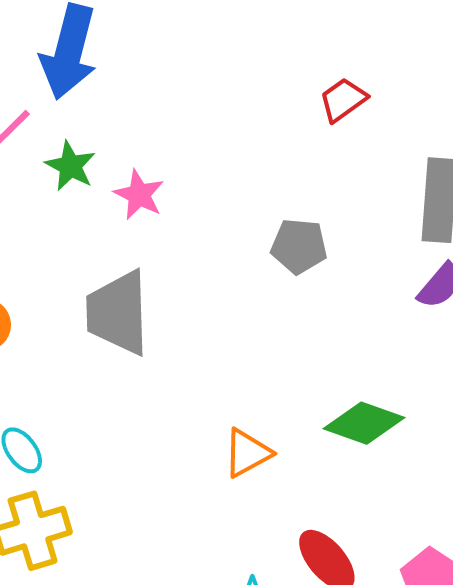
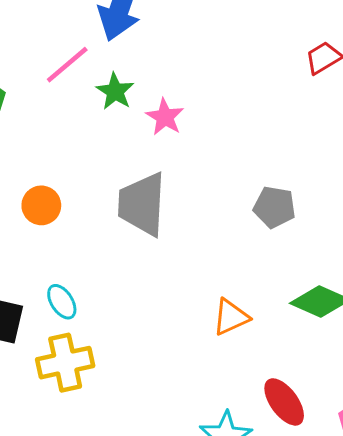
gray pentagon: (299, 246) -> (274, 207), moved

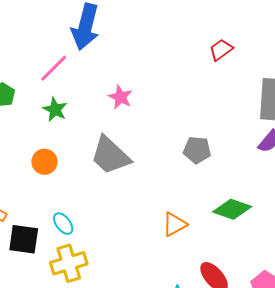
green star: (115, 91) -> (55, 109), moved
gray trapezoid: (142, 204) -> (110, 155), turned -45

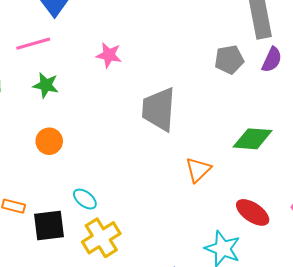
pink line: (54, 68) -> (33, 44), turned 44
gray pentagon: (197, 150) -> (229, 60), moved
gray trapezoid: (110, 155) -> (159, 109), moved, turned 66

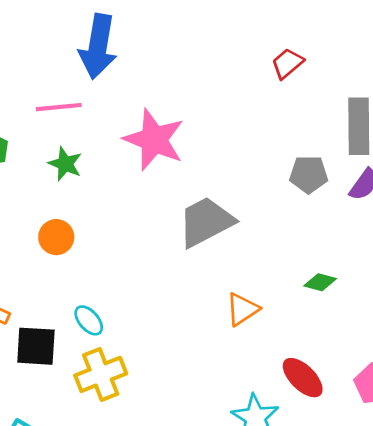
pink star: (109, 55) -> (154, 140), size x1.8
gray trapezoid: (159, 109) -> (206, 222), turned 48
green diamond: (253, 139) -> (320, 282), size x0.6

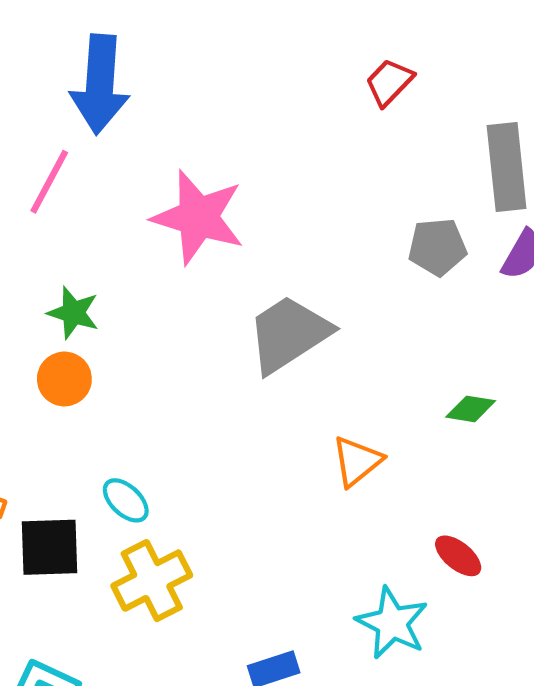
pink line: (59, 107) -> (49, 182), turned -51
green star: (65, 164) -> (73, 313), moved
red ellipse: (303, 378) -> (458, 556), size x0.7

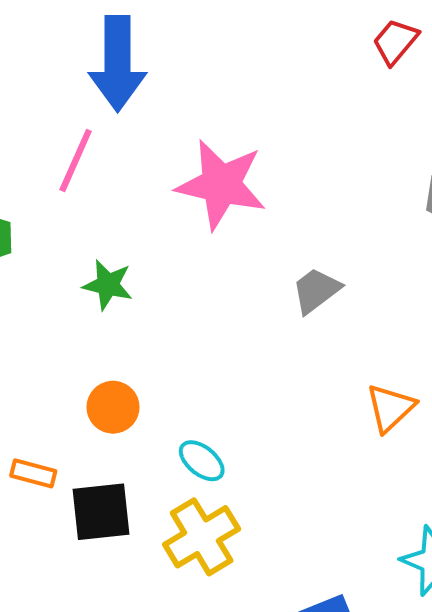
gray trapezoid: (289, 334) -> (316, 290), size x0.6
orange circle: (64, 379) -> (113, 407), moved
cyan ellipse: (126, 500) -> (202, 461), moved

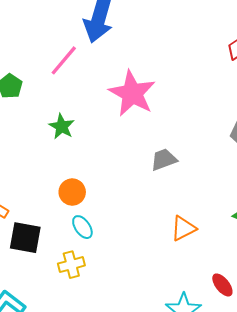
orange circle: (113, 407) -> (72, 192), moved
yellow cross: (202, 537) -> (71, 265), size x0.7

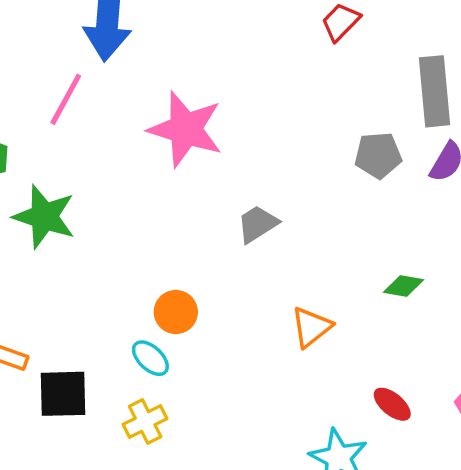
green star: (62, 126) -> (44, 217), moved, size x1.5
orange circle: (72, 192) -> (176, 312), moved

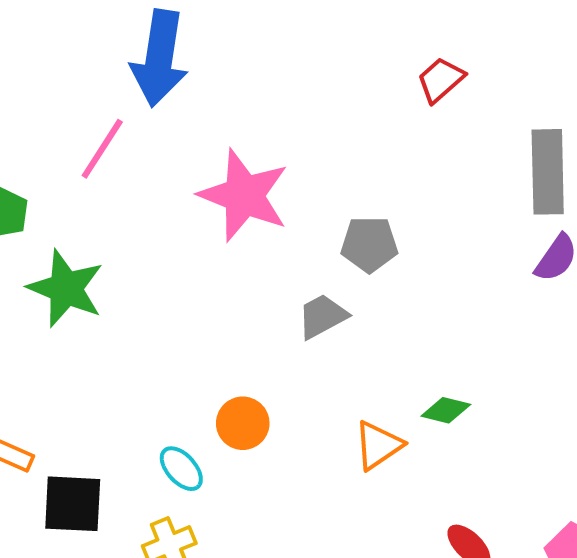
gray pentagon: (378, 155) -> (369, 244), moved
green diamond: (403, 286) -> (446, 410), moved
orange circle: (176, 312) -> (243, 423), moved

